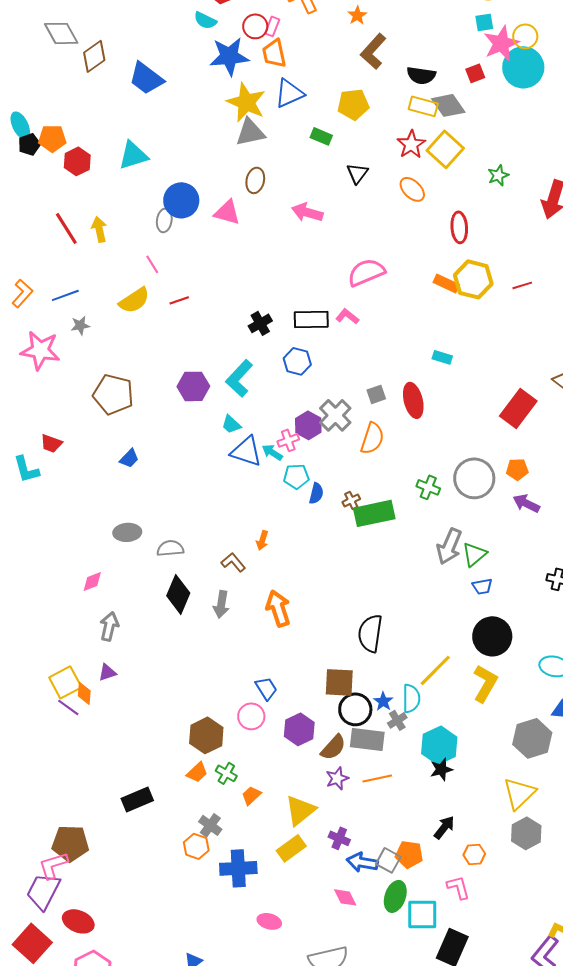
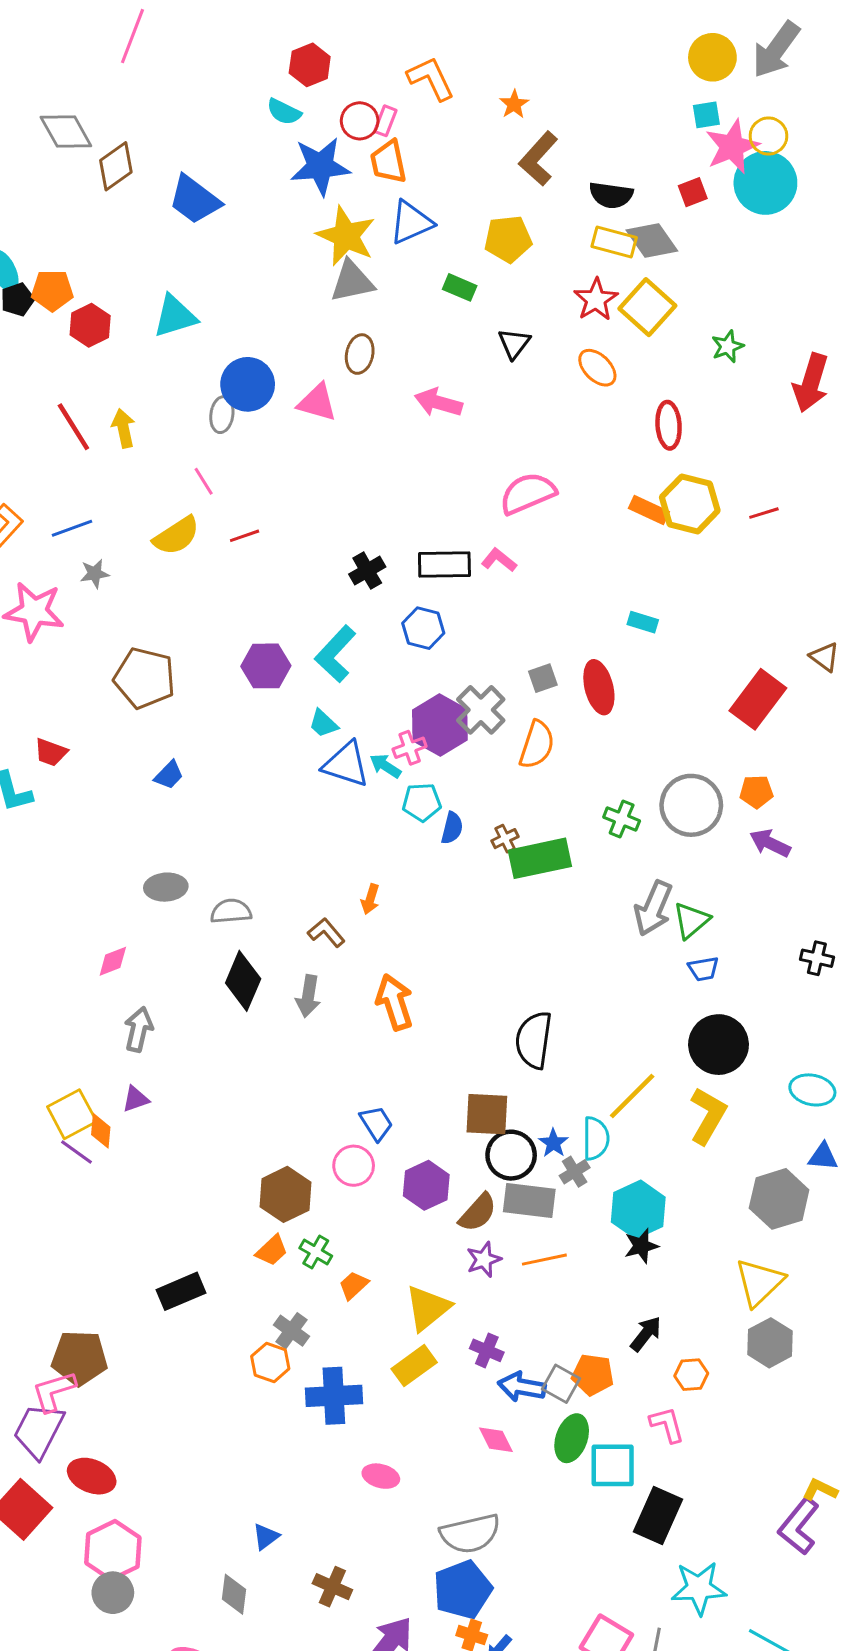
purple hexagon: (308, 425) -> (440, 725), size x1.4

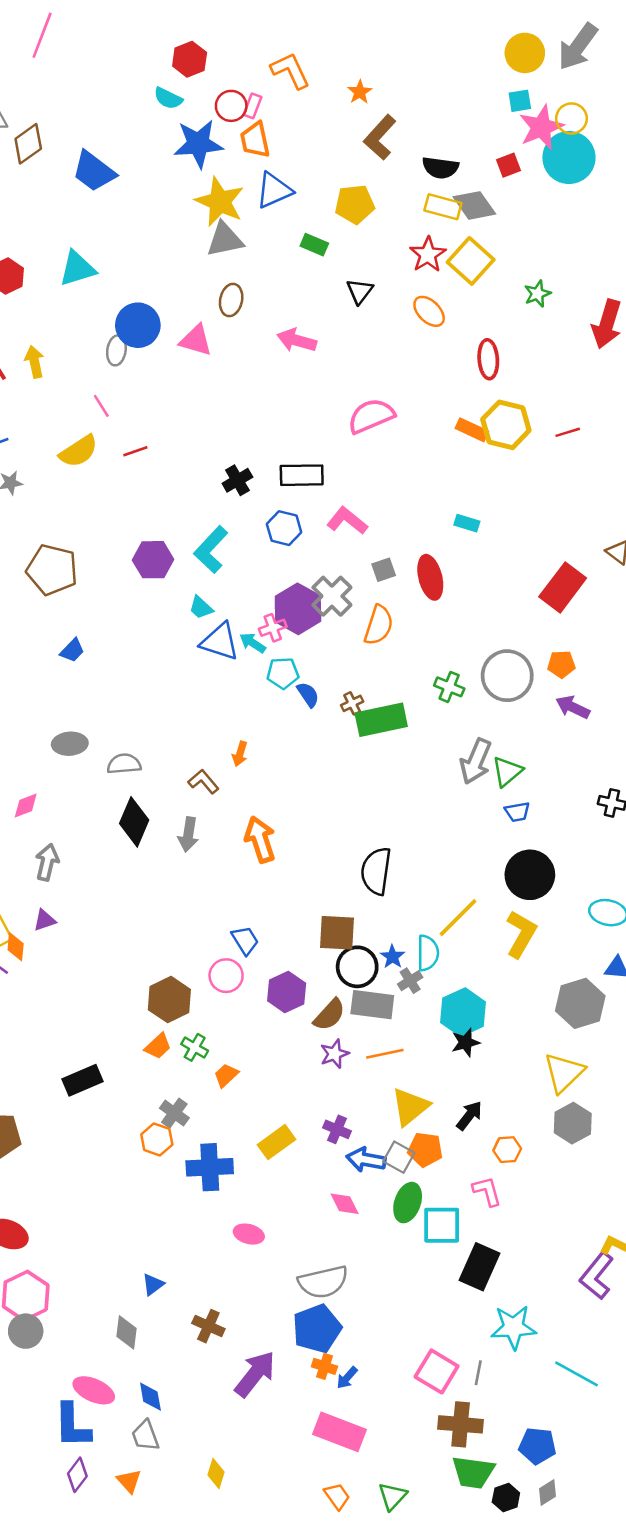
pink L-shape: (499, 560) -> (347, 521), moved, size x1.4
blue semicircle: (452, 828) -> (308, 695), turned -48
yellow triangle: (428, 1308) -> (410, 1107), moved

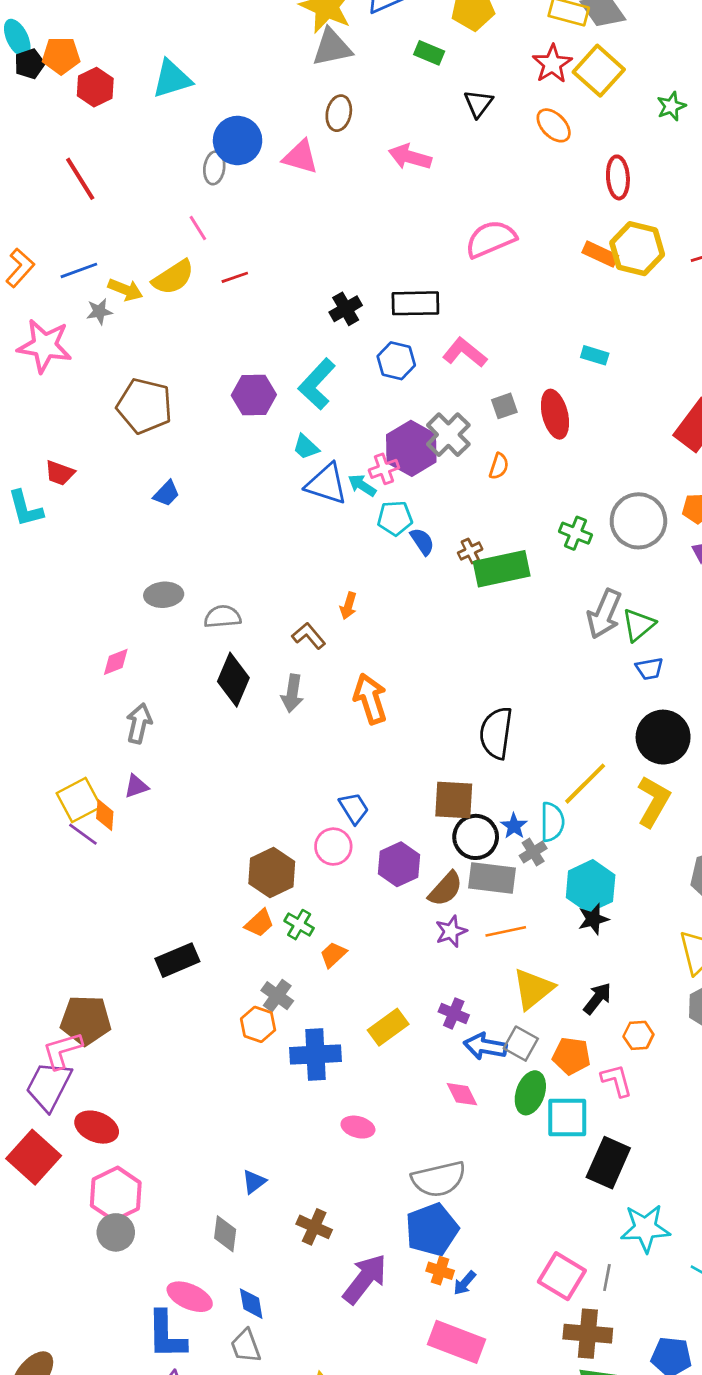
yellow arrow: (34, 362) -> (125, 290), moved, turned 124
orange semicircle: (379, 625) -> (499, 466), size x0.6
orange pentagon: (425, 1150) -> (571, 1056), moved

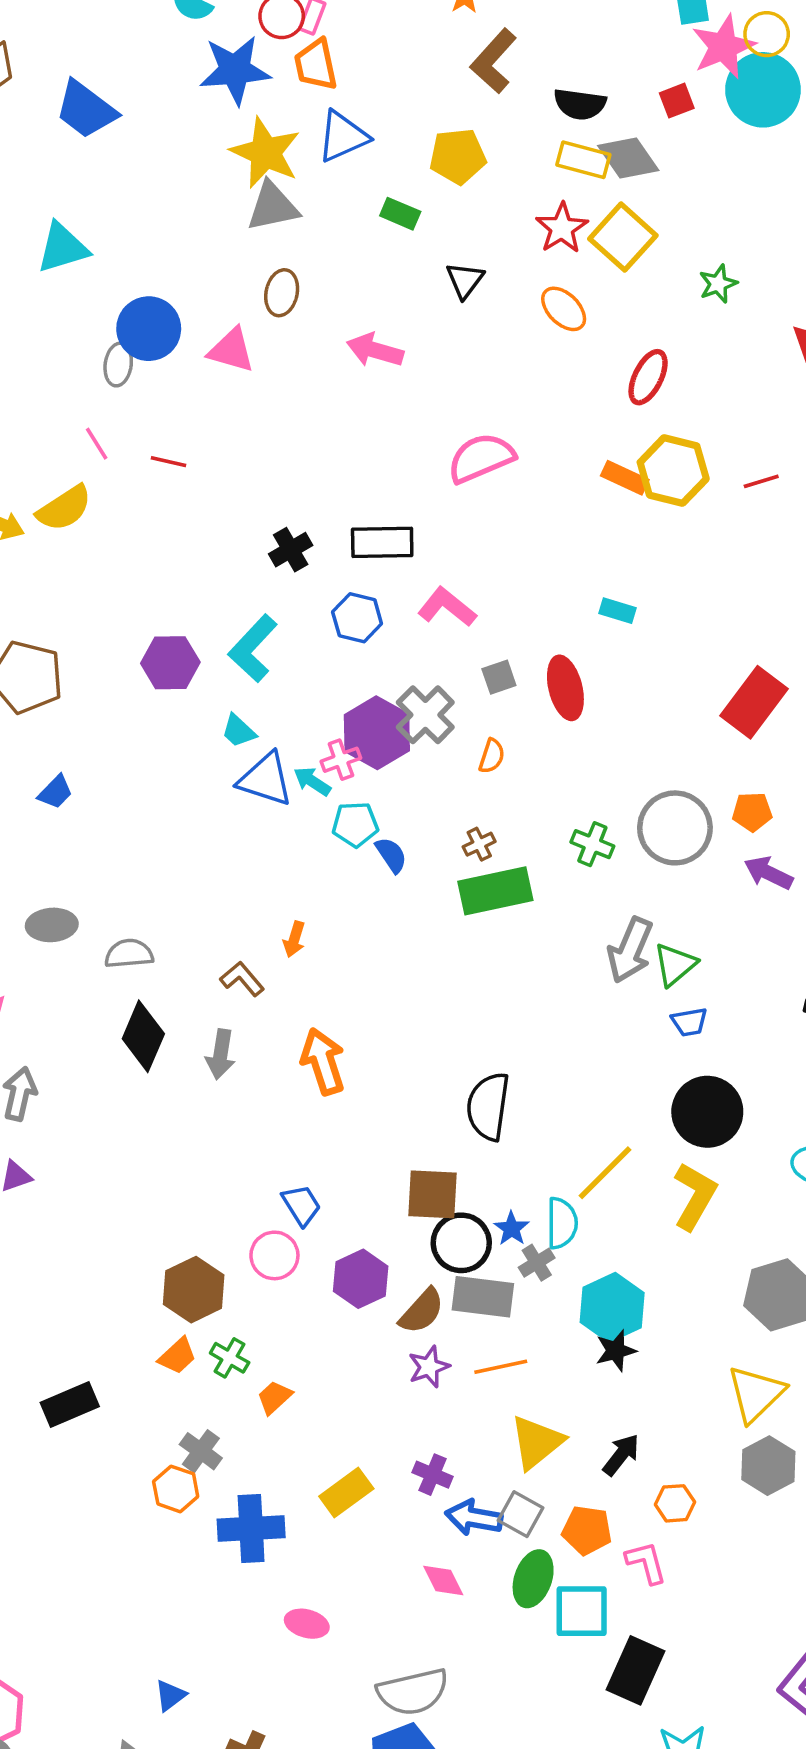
red ellipse: (618, 177) -> (648, 377), turned 30
red line: (235, 277) -> (168, 462), moved, turned 32
brown cross: (470, 551) -> (479, 844), moved

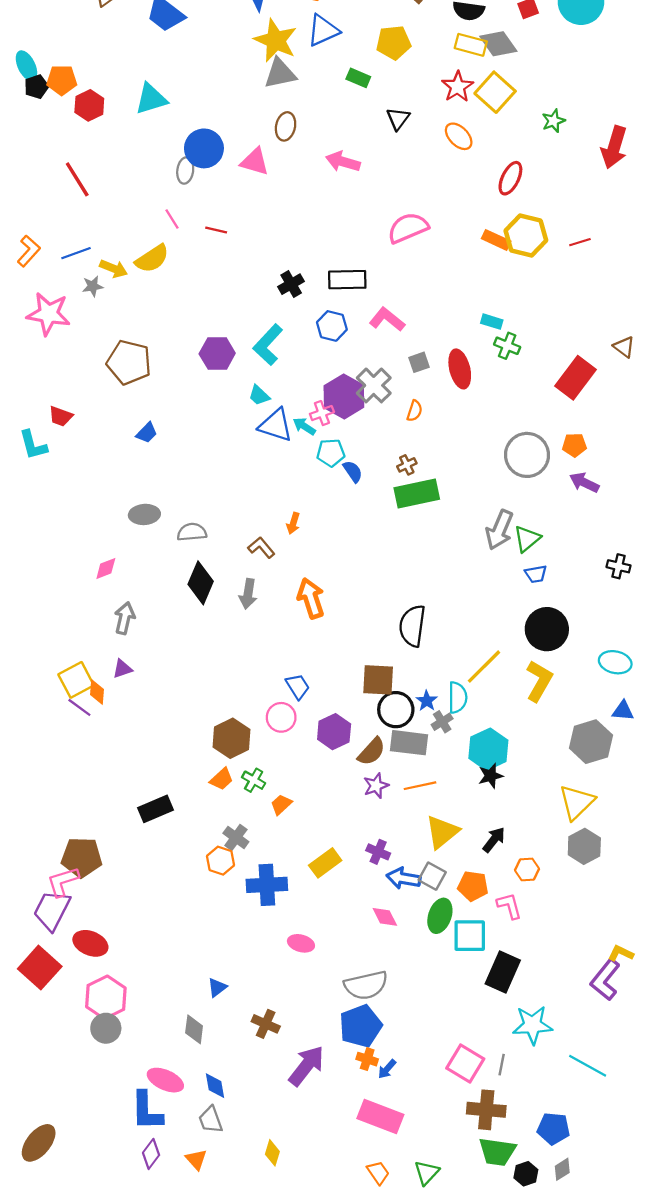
green cross: (592, 844) -> (507, 346), moved

